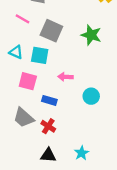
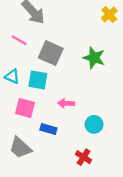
red cross: (48, 126) -> (84, 157), moved

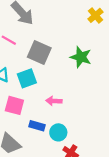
cyan square: (38, 80) -> (27, 78), turned -30
cyan circle: (94, 124) -> (58, 132), moved

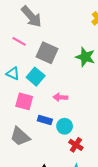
cyan square: (27, 78) -> (36, 77), turned -30

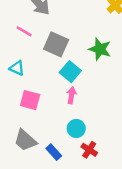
cyan square: (36, 77) -> (70, 72), moved
pink arrow: (60, 97) -> (71, 95), turned 96
blue rectangle: (45, 120) -> (54, 152), moved, turned 32

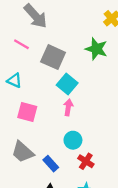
green star: (100, 49) -> (96, 49), moved

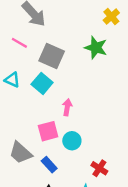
cyan square: (67, 84) -> (42, 83), moved
pink square: (27, 112) -> (48, 131), moved, turned -30
red cross: (86, 161) -> (99, 168), moved

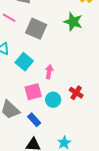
cyan square: (42, 83) -> (24, 62), moved
red cross: (99, 168) -> (76, 93), moved

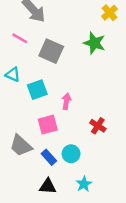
cyan square: (24, 62) -> (37, 90), turned 30
cyan circle: (53, 100) -> (71, 154), moved

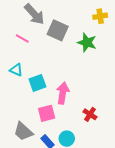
yellow cross: (109, 13) -> (100, 16), turned 32
gray square: (51, 51) -> (58, 30), moved
pink arrow: (66, 101) -> (63, 93), size x1.5

